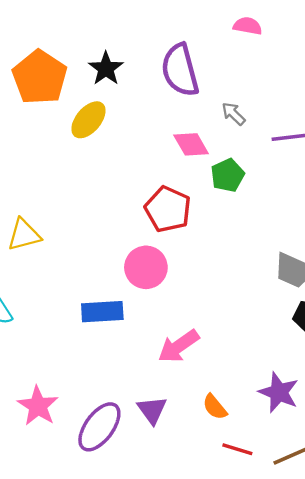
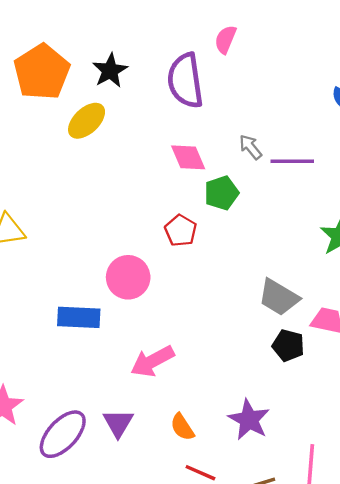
pink semicircle: (248, 26) -> (225, 39), moved, turned -84
gray arrow: (233, 114) -> (250, 147), moved
red pentagon: (168, 209) -> (181, 231), moved, size x0.7

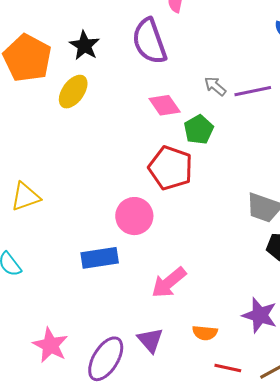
red pentagon: (181, 231) -> (171, 168), size x1.6
orange semicircle: (182, 427) -> (205, 333), turned -40

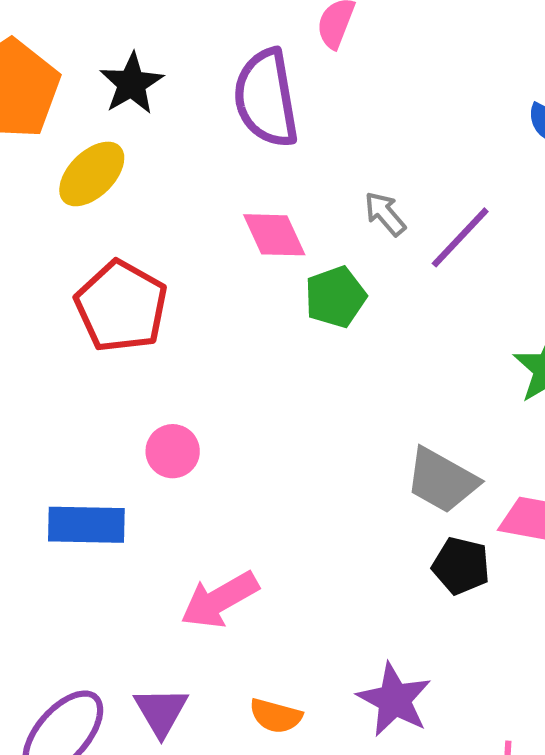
purple line: (253, 91) -> (460, 237), turned -45
red pentagon: (171, 168) -> (121, 306), moved
pink circle: (134, 216) -> (173, 451), size x0.7

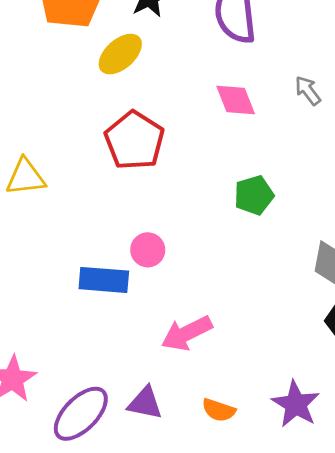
green pentagon: (335, 297) -> (254, 195), moved
pink circle: (173, 451) -> (148, 250), moved
purple triangle: (161, 711) -> (145, 403), turned -51

